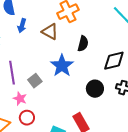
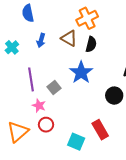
blue arrow: (22, 26) -> (41, 40), moved
black semicircle: (83, 44) -> (91, 44), moved

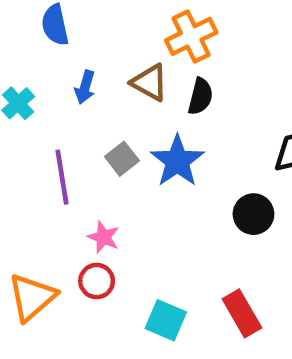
gray square: (54, 87) -> (122, 159), moved
pink star: (39, 106) -> (103, 237), moved
red rectangle: (100, 130) -> (242, 313), moved

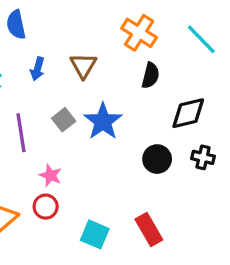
orange cross: (191, 36) -> (139, 33), moved, turned -32
brown triangle: (150, 83) -> (83, 66), turned 32
black semicircle: (200, 96) -> (151, 75), moved

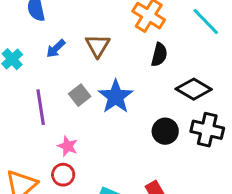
blue arrow: (37, 69) -> (56, 49), turned 30
black diamond: (188, 113) -> (194, 89), turned 44
black cross: (203, 157) -> (207, 130), size x1.5

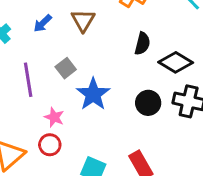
black semicircle: (159, 55) -> (142, 44), moved
blue star: (116, 97) -> (93, 94), moved

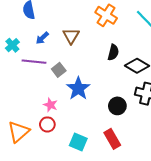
purple line: (28, 80) -> (34, 62), moved, turned -75
black circle: (148, 103) -> (117, 106), moved

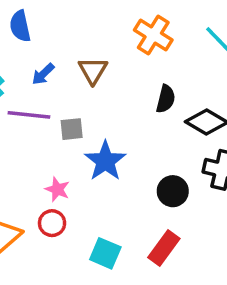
gray square: (59, 70) -> (72, 129), turned 32
red rectangle: (112, 139) -> (164, 248), turned 66

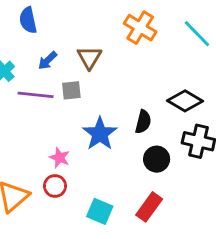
black semicircle: (166, 99) -> (143, 122), moved
gray square: (72, 129) -> (71, 90), moved

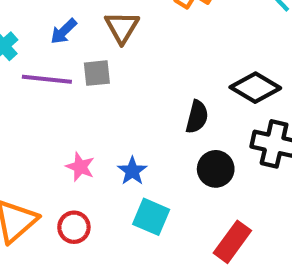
blue star: (100, 134) -> (132, 171), moved, size x0.6
red circle: (55, 186) -> (74, 227), moved
red rectangle: (149, 207) -> (232, 242), moved
cyan square: (100, 211) -> (151, 217), moved

